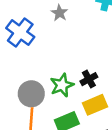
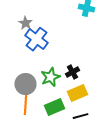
gray star: (59, 13) -> (26, 23), moved
blue cross: (20, 32) -> (36, 39), moved

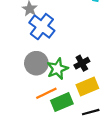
gray circle: (26, 84) -> (36, 63), moved
orange line: (26, 105) -> (46, 93), moved, turned 60

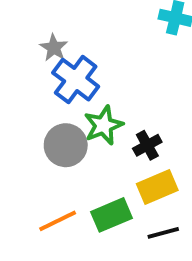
green star: (57, 69) -> (104, 125), moved
orange line: (46, 93) -> (58, 221), moved

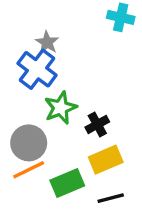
gray star: (54, 48) -> (47, 42), moved
gray circle: (66, 145) -> (29, 143), moved
orange line: (58, 221) -> (29, 170), moved

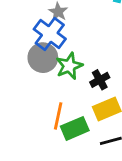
gray circle: (29, 143) -> (43, 58), moved
orange line: (29, 170) -> (58, 116), moved, turned -52

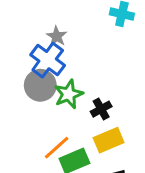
orange line: (58, 116) -> (57, 148), turned 36

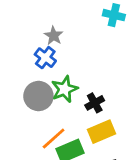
blue cross: (48, 60) -> (45, 58), size x0.7
gray circle: (40, 85) -> (38, 96), moved

